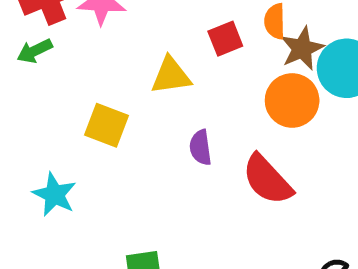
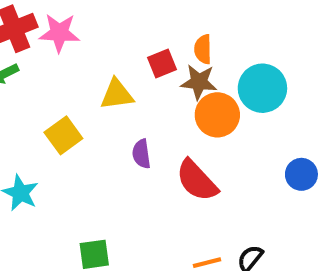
brown star: (302, 48) -> (199, 82), moved, turned 30
yellow square: (106, 125) -> (63, 135), turned 33

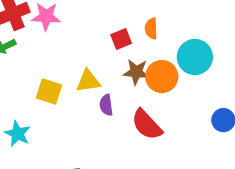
brown star: (199, 82) -> (136, 72), moved
yellow triangle: (117, 94) -> (88, 81), moved
yellow square: (63, 135) -> (49, 92), turned -36

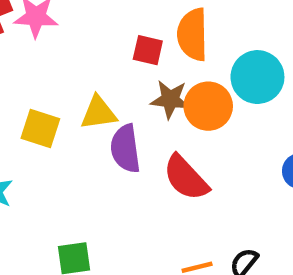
orange semicircle: (151, 28) -> (193, 35), size x1.6
red square: (121, 39) -> (148, 50), turned 35
purple semicircle: (106, 105) -> (125, 149), size x1.5

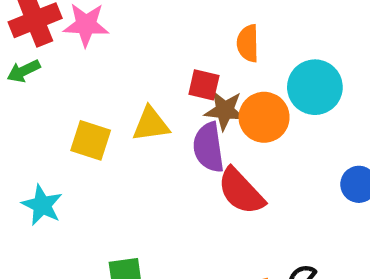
orange semicircle: (193, 35) -> (248, 43), size x0.7
red square: (148, 50) -> (204, 85), moved
purple semicircle: (125, 149) -> (209, 147), moved

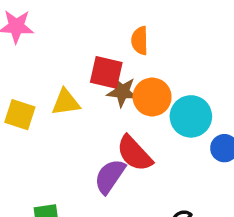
red square: (204, 85) -> (106, 72), size x1.4
cyan circle: (315, 87) -> (191, 116), moved
purple semicircle: (209, 147) -> (110, 176), moved, turned 42

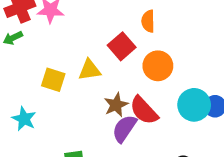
red square: (106, 72) -> (122, 46), turned 36
brown star: (122, 92) -> (116, 105), moved, turned -30
cyan circle: (191, 116) -> (194, 105), moved

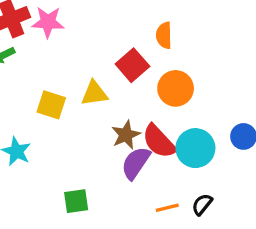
cyan circle: (194, 105) -> (195, 148), moved

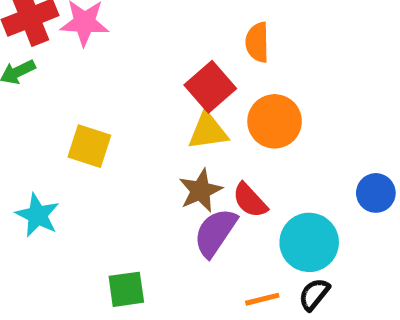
yellow triangle: (94, 93) -> (208, 131), moved
red semicircle: (159, 141) -> (250, 200), size x0.7
cyan circle: (195, 148) -> (309, 242), moved

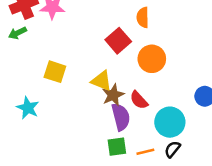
yellow triangle: (208, 131) -> (101, 81), moved, turned 30
purple semicircle: (215, 232) -> (121, 117), turned 132
green square: (126, 289) -> (117, 147), moved

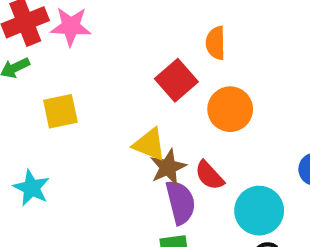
yellow square: (55, 72) -> (60, 111), moved, turned -30

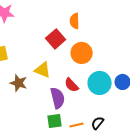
brown star: (168, 167) -> (19, 83), moved, turned -30
cyan circle: (259, 211) -> (100, 83), moved

